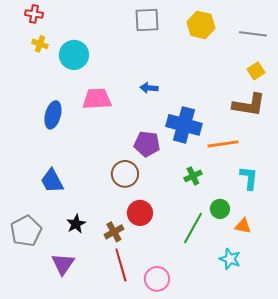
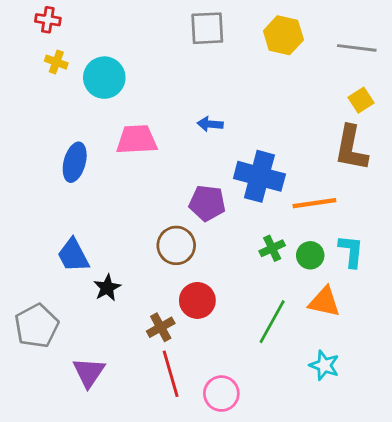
brown L-shape: (249, 105) -> (351, 148), turned 92
green circle: (220, 209) -> (310, 255), moved
black star: (76, 224) -> (107, 288), moved
orange triangle: (243, 226) -> (324, 302), moved, size x1.4

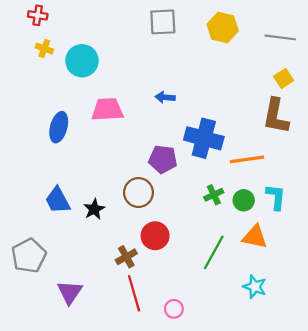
black star: (107, 288) -> (94, 209), moved
pink circle: (221, 394) -> (174, 309), size x0.7

